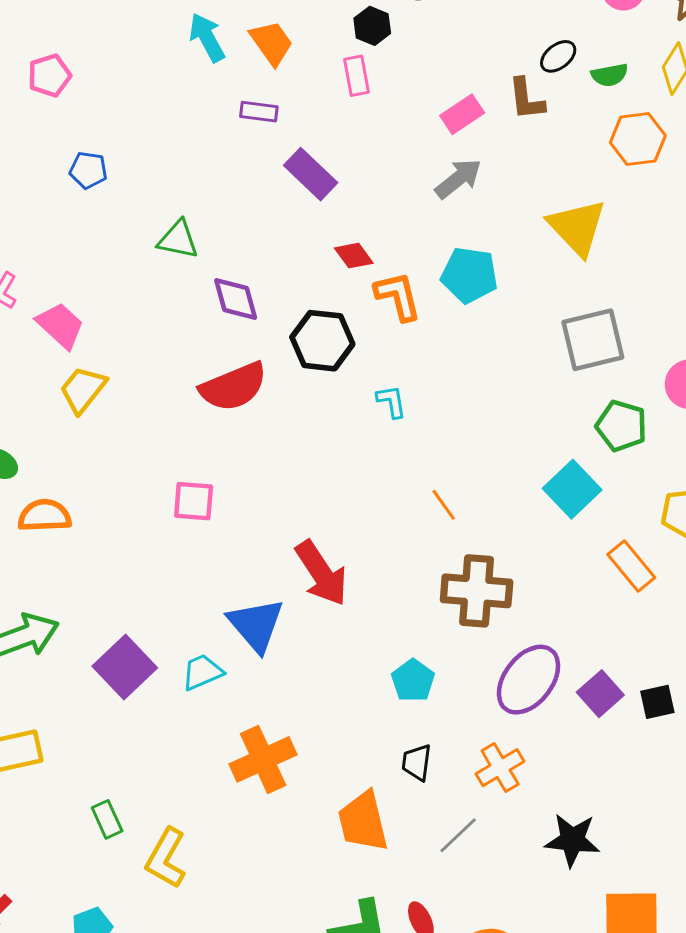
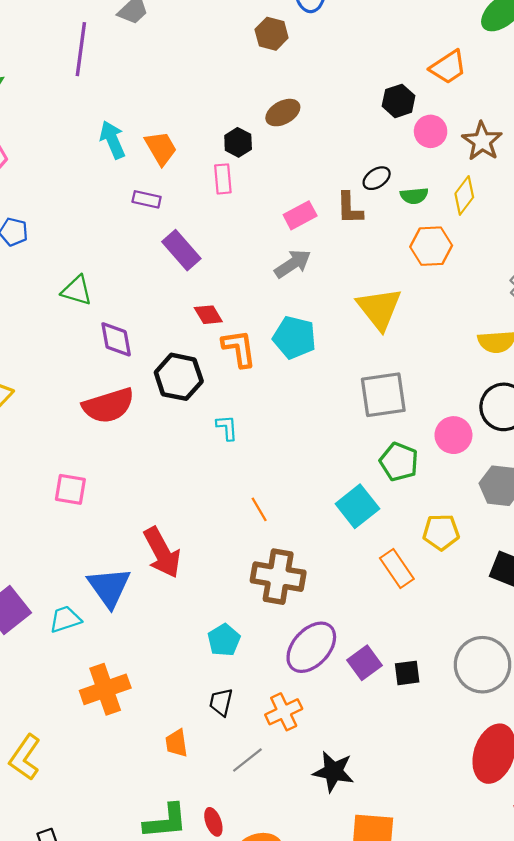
orange trapezoid: (363, 821) -> (176, 743), size x0.6

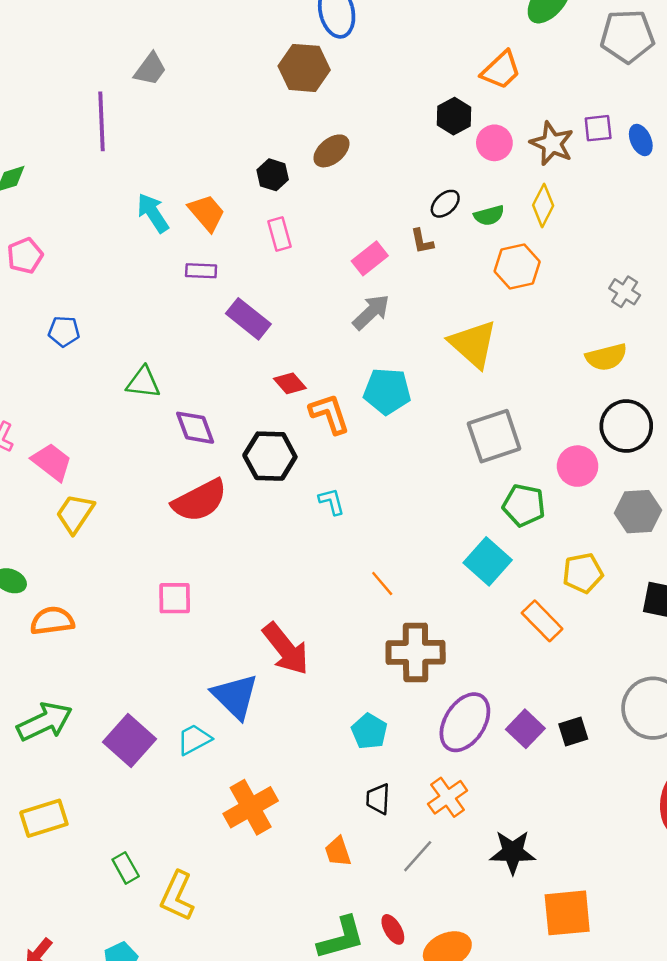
brown hexagon: (272, 34) -> (304, 68), size x1.4
black hexagon: (238, 142) -> (273, 175), moved
brown L-shape: (350, 208) -> (422, 241), size x0.7

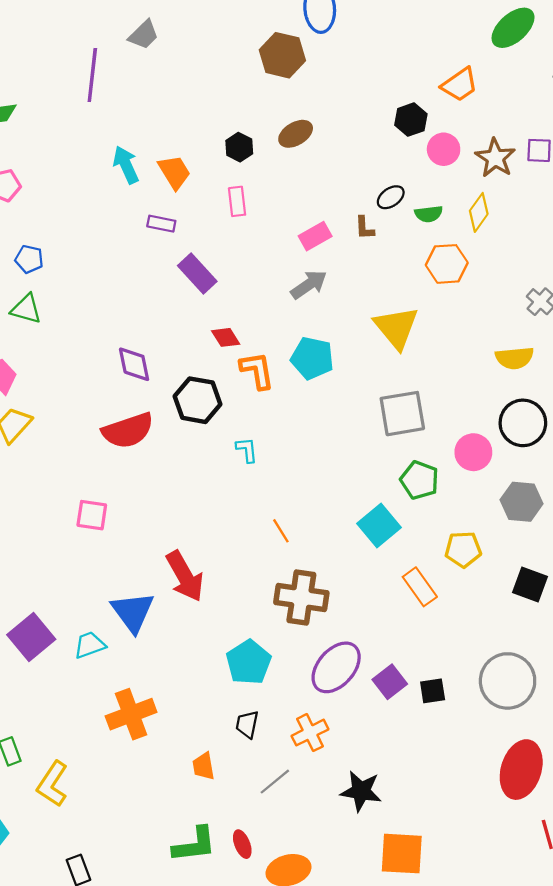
green triangle: (143, 382) -> (26, 309), moved
cyan pentagon: (369, 731) -> (249, 662), size x1.4

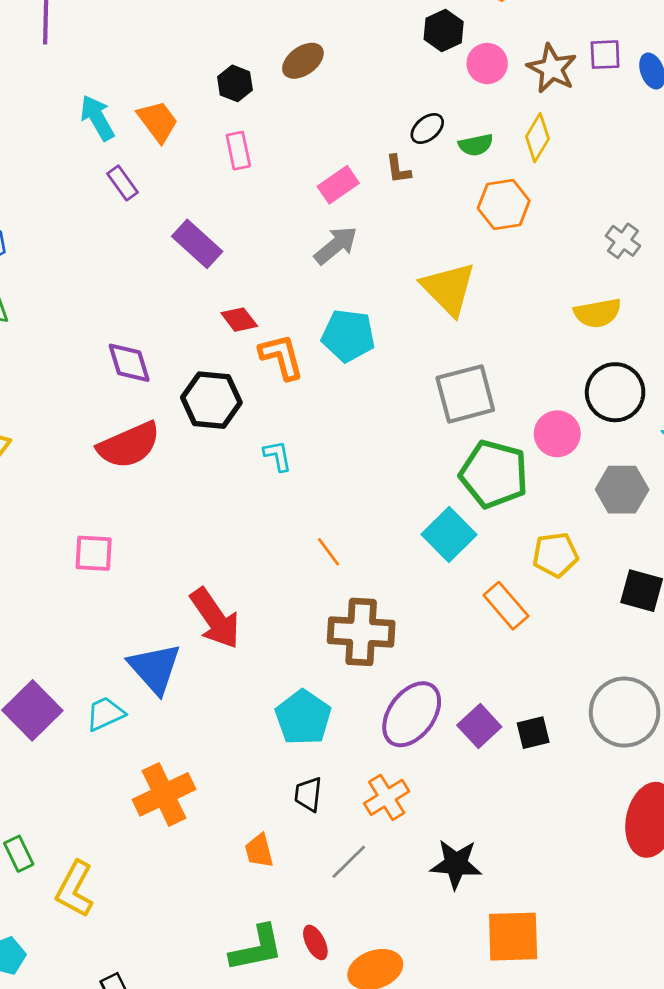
purple rectangle: (161, 224) -> (122, 183), moved, turned 48
green pentagon: (419, 480) -> (494, 474), size x1.4

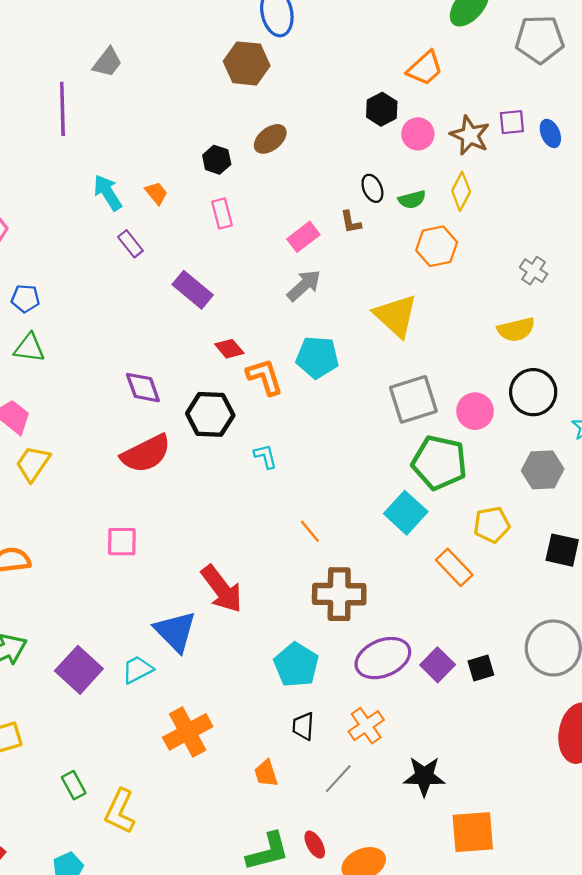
orange trapezoid: (158, 121) -> (156, 193), size x0.7
black ellipse: (427, 129) -> (372, 188), turned -72
pink circle: (557, 434) -> (475, 411), moved
purple ellipse: (412, 714) -> (383, 658), turned 34

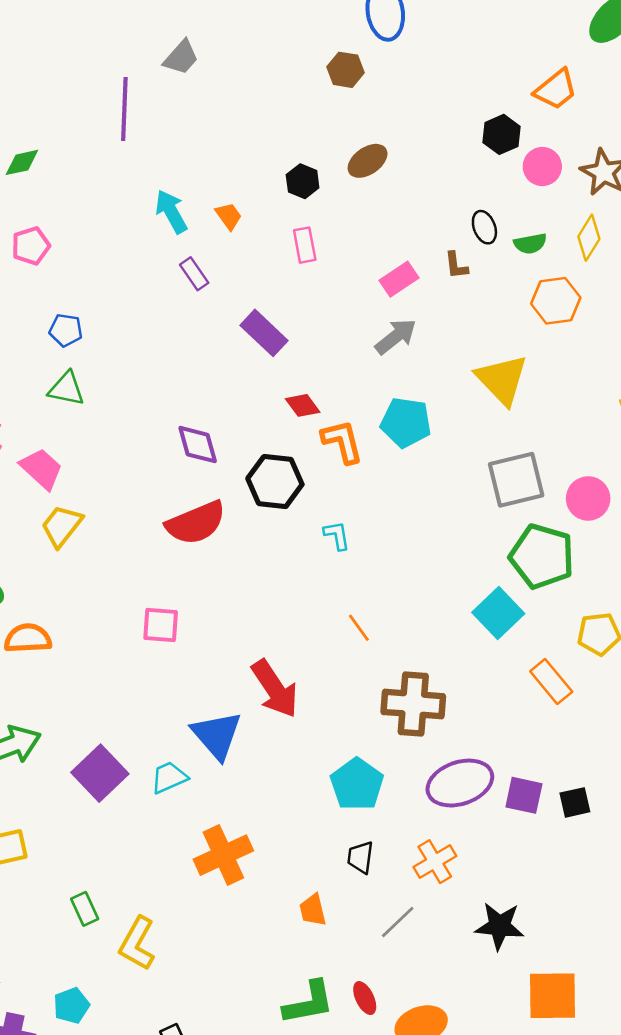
brown hexagon: (247, 63) -> (346, 70), size x0.7
orange line: (310, 531) -> (359, 628), moved
purple square: (438, 665) -> (524, 795), turned -36

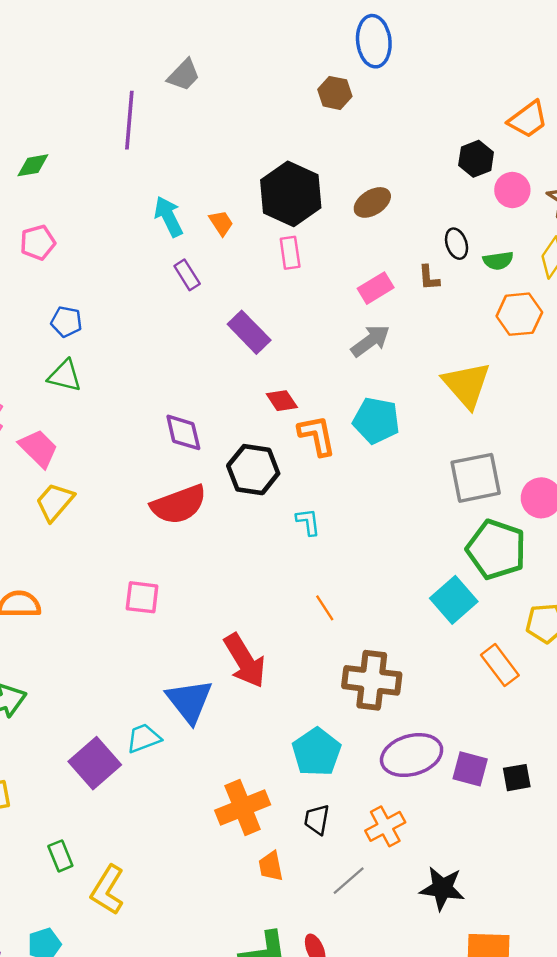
brown ellipse: (368, 161) -> (372, 202), moved
black hexagon: (303, 181) -> (291, 194), size x2.0
purple square: (100, 773) -> (95, 763), moved
orange cross: (223, 855) -> (243, 807), moved

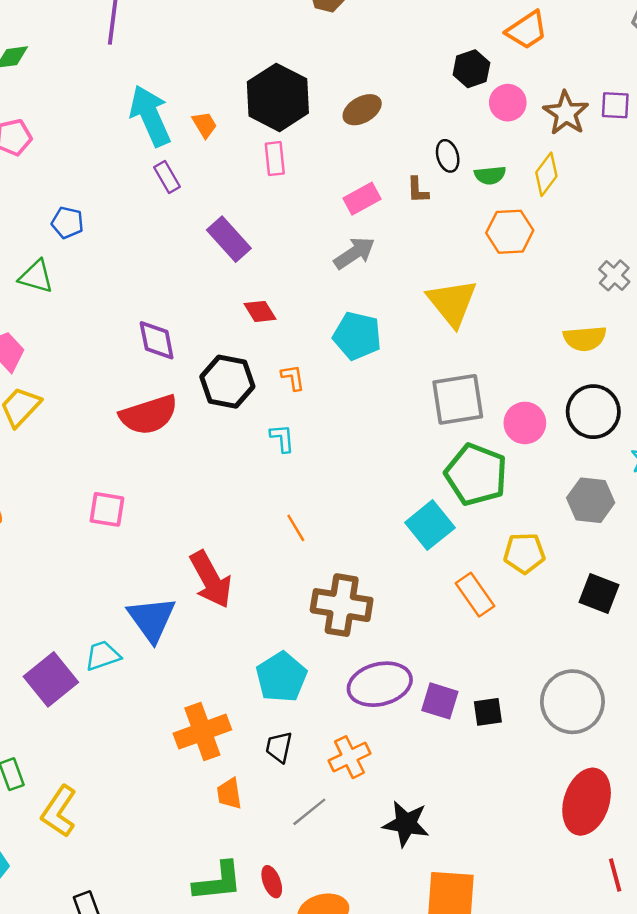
cyan arrow: (168, 217) -> (150, 116), size x1.4
blue pentagon: (66, 322) -> (67, 222), moved
orange L-shape: (317, 435) -> (293, 378), moved, size x0.6

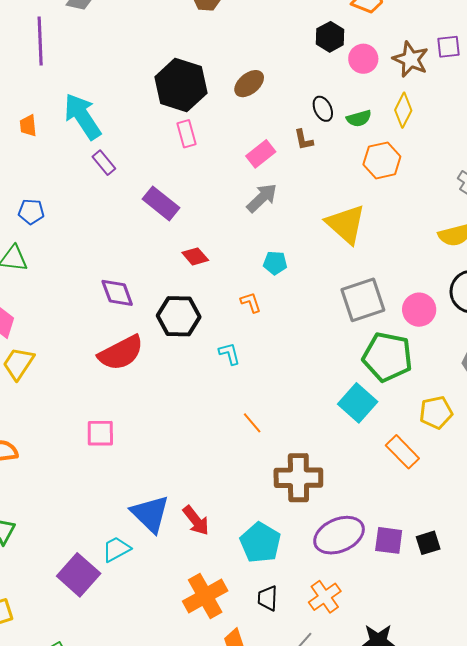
orange trapezoid: (205, 125) -> (28, 126), moved, turned -145
cyan pentagon: (357, 336) -> (275, 263), size x0.6
orange L-shape: (293, 378) -> (251, 302), moved
red arrow: (211, 579) -> (196, 521), moved, size x0.7

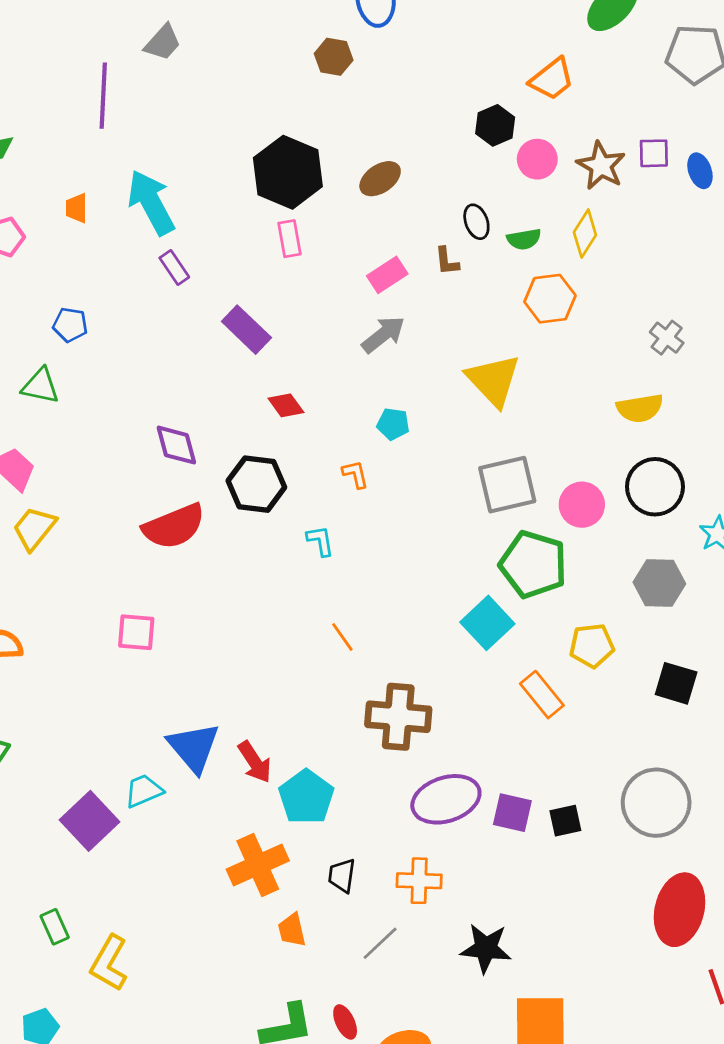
cyan pentagon: (260, 543) -> (306, 797), moved
orange cross: (325, 597) -> (419, 881), turned 32

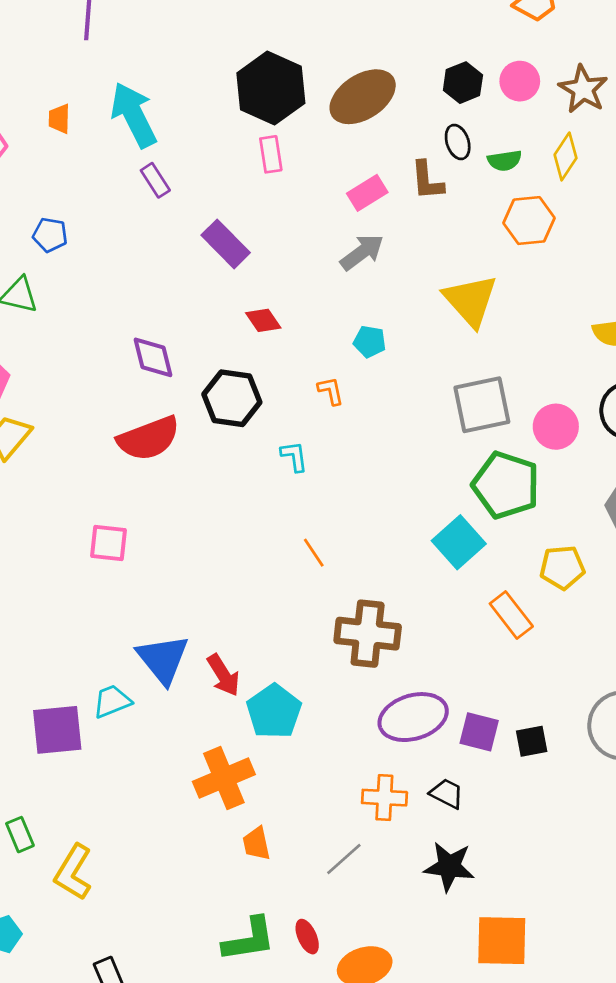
black hexagon: (495, 125) -> (463, 83), moved
brown ellipse: (380, 179) -> (363, 97), size x1.6
brown L-shape: (447, 261) -> (427, 181), size x1.4
purple square: (90, 821) -> (57, 730), turned 36
black trapezoid: (342, 876) -> (447, 793), moved, turned 108

